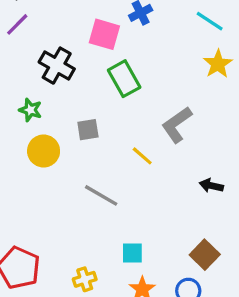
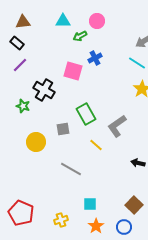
green rectangle: (124, 79) -> (86, 114), moved
green star: (30, 110) -> (23, 106), moved

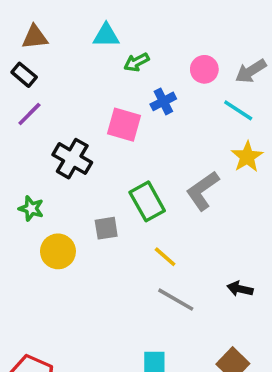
pink circle: (97, 21) -> (204, 69), moved
green star: (23, 106) -> (31, 209), moved
gray L-shape: (117, 126) -> (203, 191), moved
gray line: (71, 169) -> (176, 300), moved

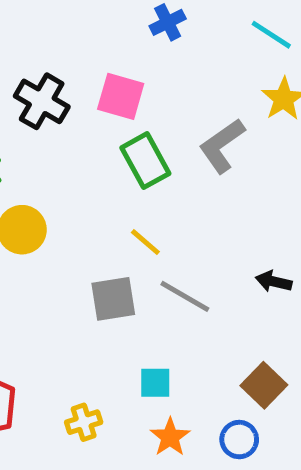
pink square: (124, 125) -> (121, 96), moved
gray square: (106, 228) -> (113, 299), moved, size x1.4
yellow line: (165, 257) -> (145, 242), moved

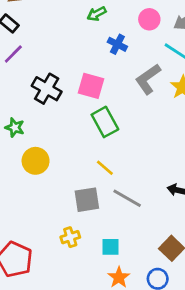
blue cross: (168, 22) -> (117, 44), turned -36
gray L-shape: (222, 146) -> (148, 79), moved
yellow cross: (84, 422) -> (70, 237), moved

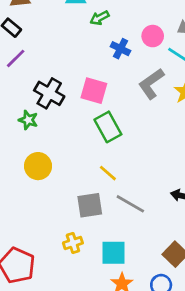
pink circle: (149, 19) -> (153, 36), moved
green star: (15, 128) -> (28, 120), moved
cyan square: (110, 247) -> (114, 253), size x1.4

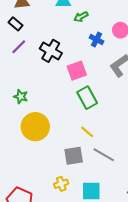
pink square: (94, 91) -> (77, 71), turned -36
black cross: (49, 93) -> (51, 51), moved
green star: (28, 120) -> (21, 97), moved
yellow circle: (38, 166) -> (35, 127), size x1.4

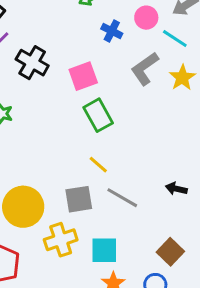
black cross: (51, 51) -> (32, 63), moved
yellow circle: (35, 127) -> (23, 207), moved
yellow cross: (61, 184) -> (61, 240), size x1.5

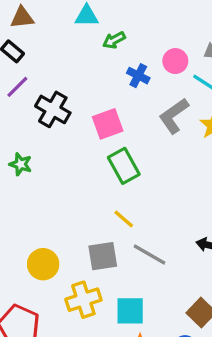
yellow circle: (23, 207) -> (43, 264), size x0.7

